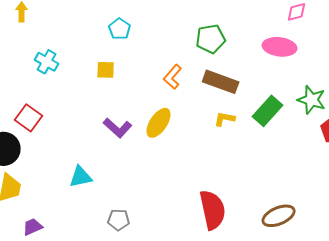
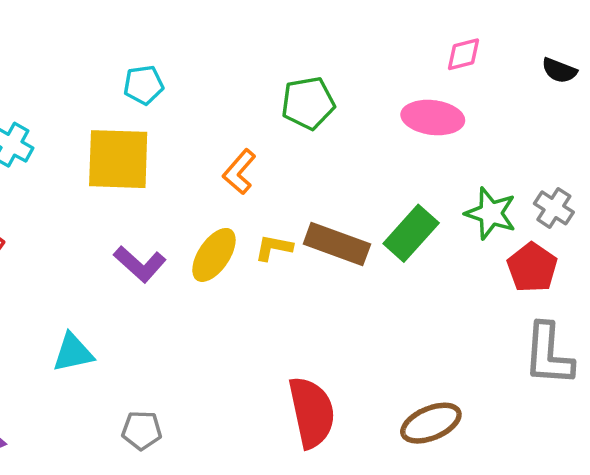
cyan pentagon: (120, 29) -> (143, 85), turned 30
yellow square: (106, 70) -> (118, 159), size x2.0
brown rectangle: (221, 82) -> (337, 244), moved
yellow L-shape: (225, 119) -> (274, 248), moved

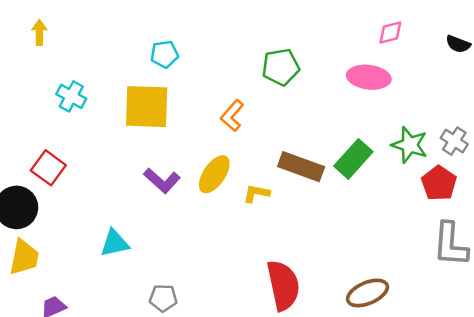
yellow L-shape: (274, 248) -> (256, 193), moved

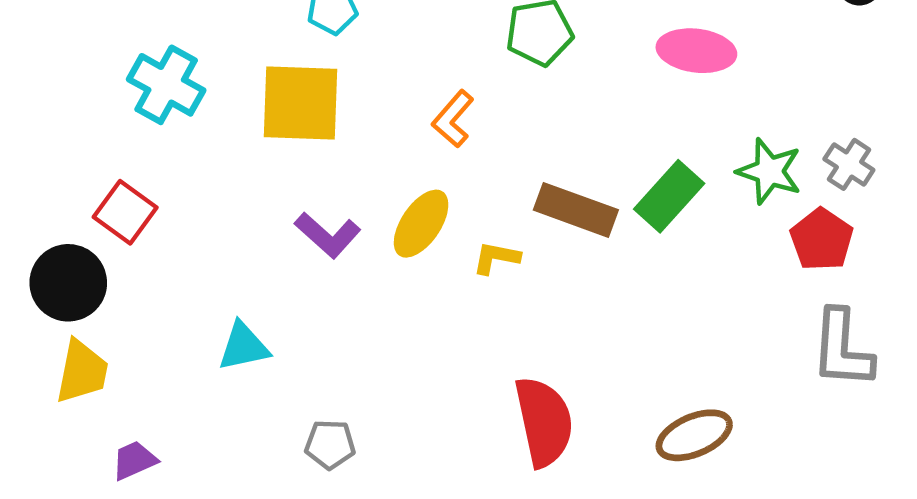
cyan cross: (71, 96) -> (166, 85), size x1.4

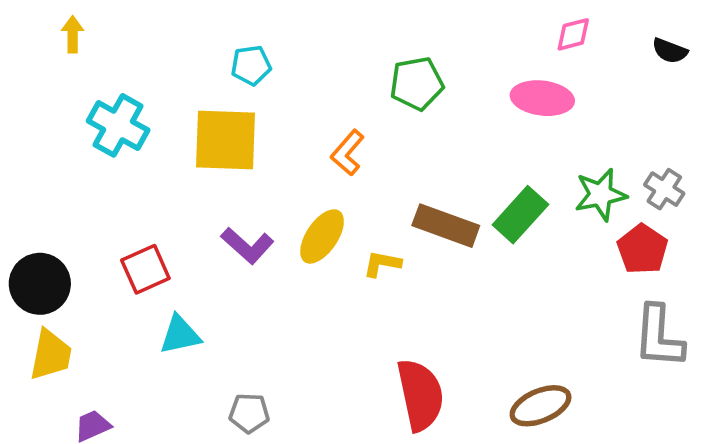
green star: (769, 171) -> (601, 195), turned -30
red square: (125, 212) -> (145, 269), moved, turned 30

